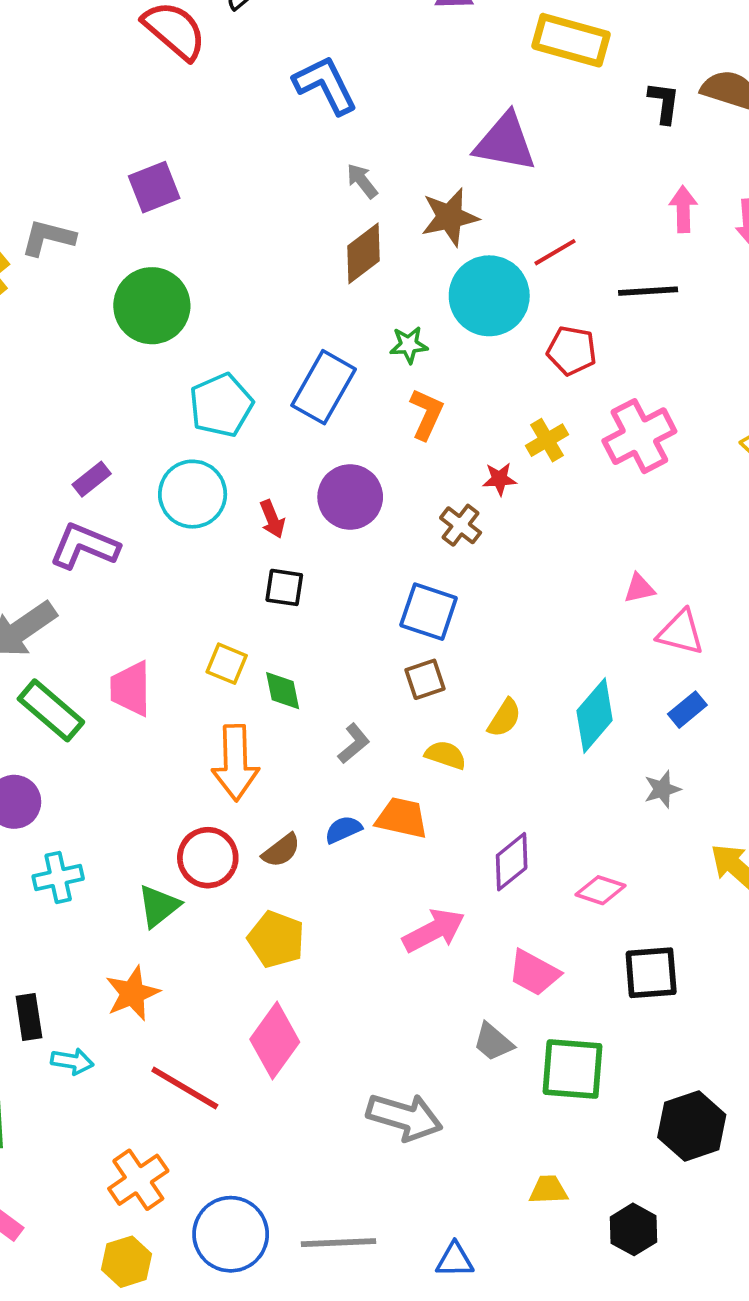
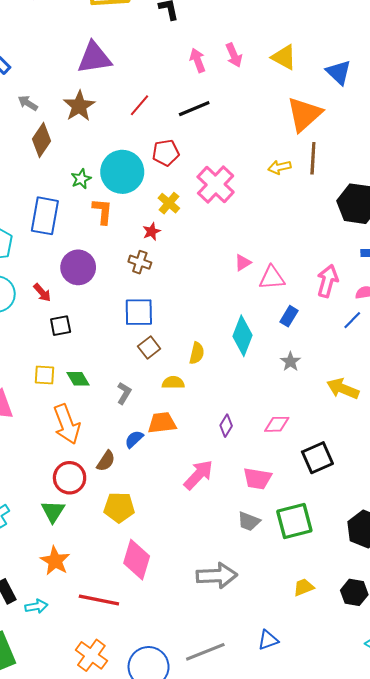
cyan circle: (489, 296) -> (122, 172), moved
purple diamond: (512, 862) -> (226, 426), size x0.7

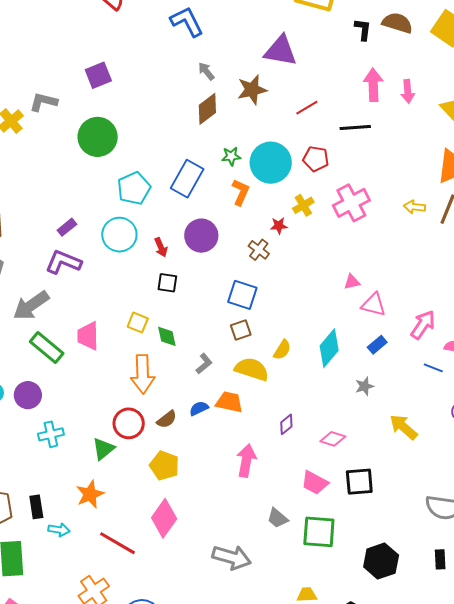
pink arrow: (198, 60) -> (373, 85), size x1.4
blue line: (352, 320) -> (433, 368), turned 48
yellow semicircle: (173, 383) -> (252, 369), size x1.6
pink arrow: (198, 475) -> (246, 460), turned -52
pink trapezoid: (257, 479) -> (315, 483), moved

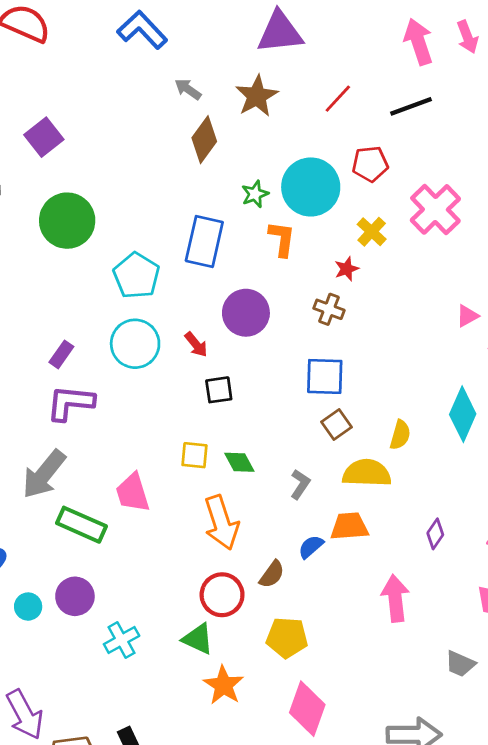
green triangle: (103, 449) -> (198, 639), turned -40
orange star: (90, 494) -> (224, 685), moved

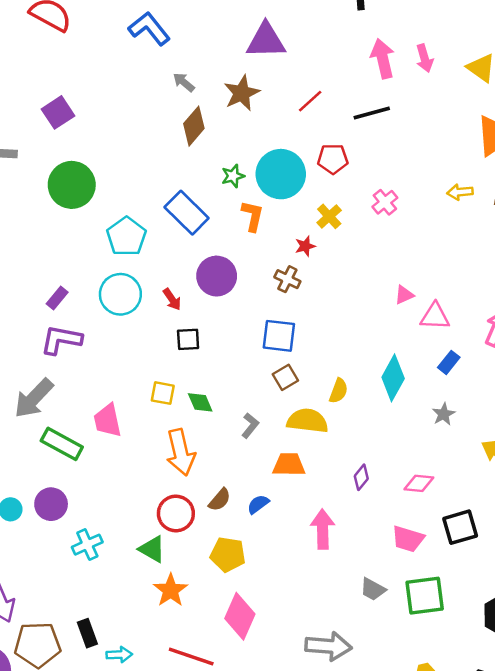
pink cross: (435, 209) -> (385, 202), size x0.6
blue rectangle: (204, 242) -> (187, 213), turned -63
blue semicircle: (311, 547) -> (258, 504), moved

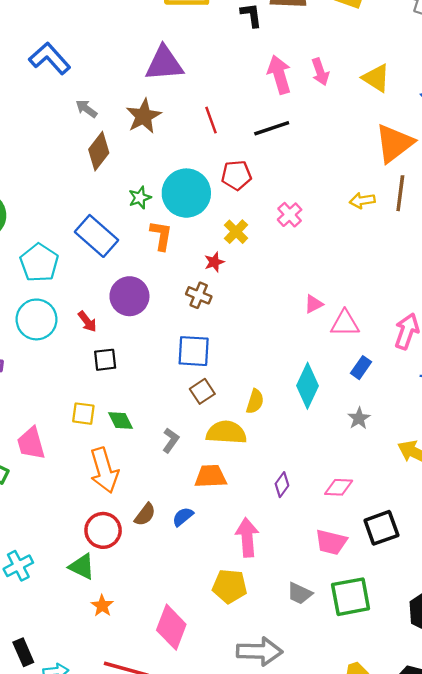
red line: (310, 101) -> (211, 120), turned -64
yellow pentagon: (228, 554) -> (230, 586), moved
orange star: (171, 590) -> (102, 606), size x0.7

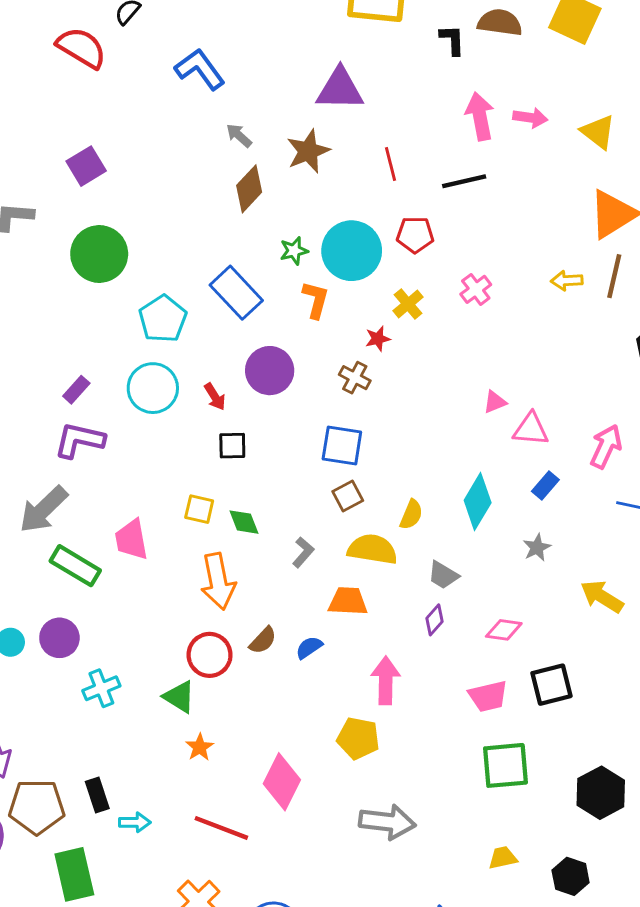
pink arrow: (320, 72) -> (530, 118), turned -68
pink trapezoid: (331, 542) -> (488, 696), turned -32
gray trapezoid: (300, 593) -> (443, 575), moved

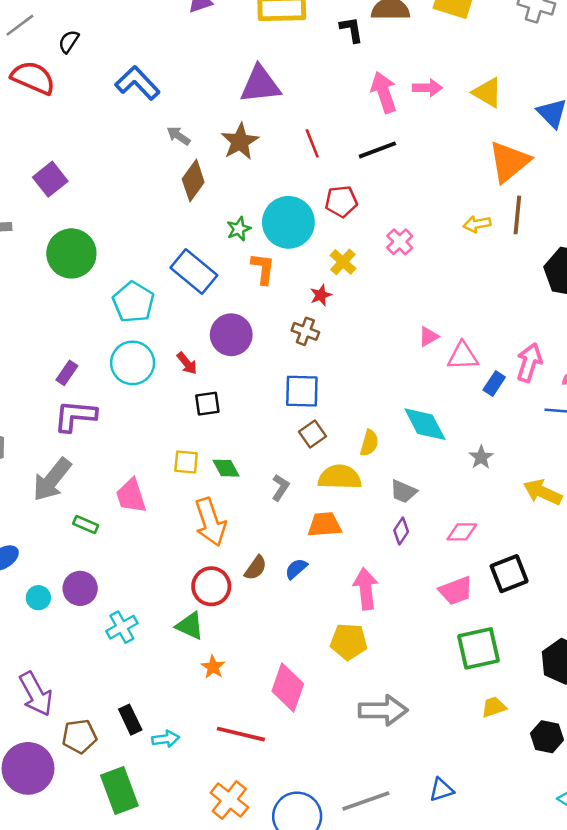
blue rectangle: (545, 485) -> (494, 384), moved
cyan diamond: (478, 501) -> (425, 424), turned -51
green rectangle: (75, 566) -> (86, 525), size x0.6
brown pentagon: (37, 807) -> (79, 736), size x0.7
yellow trapezoid: (503, 858) -> (494, 707), moved

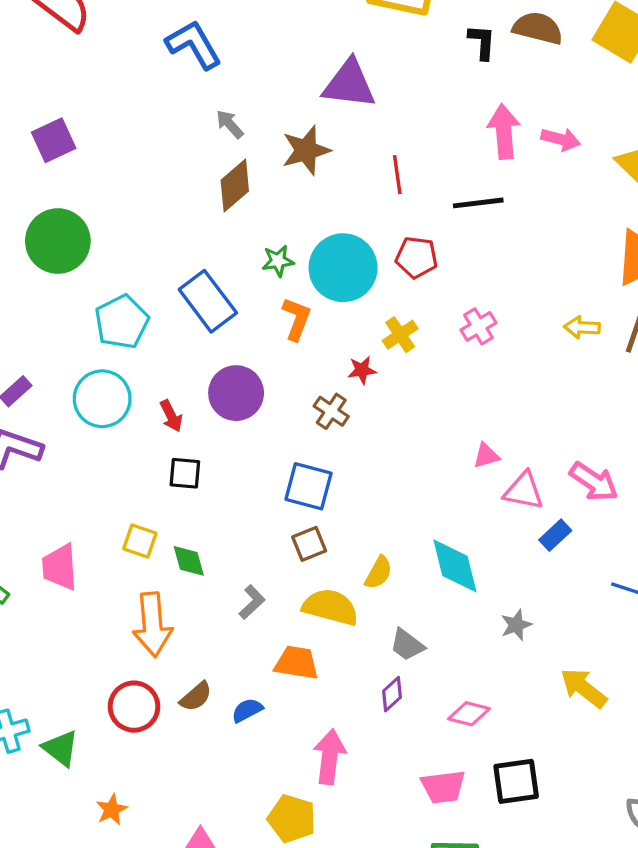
pink arrow: (529, 362) -> (594, 482), moved, turned 93
green triangle: (190, 626) -> (60, 748), moved

